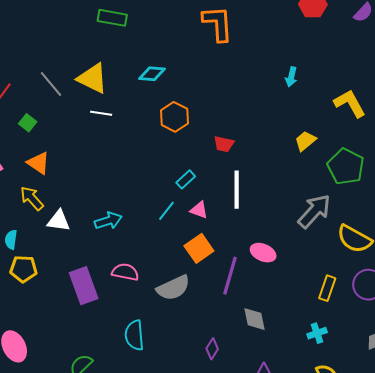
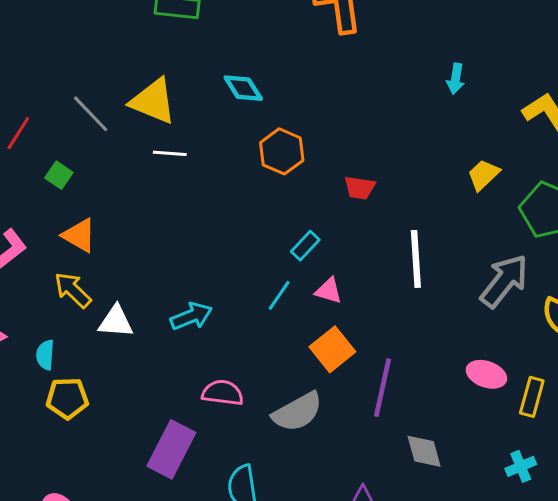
cyan diamond: (152, 74) -> (243, 88), turned 56
white line: (237, 190) -> (416, 259), moved
pink ellipse: (263, 253) -> (486, 374), moved
purple rectangle: (84, 286) -> (171, 449), moved, turned 51

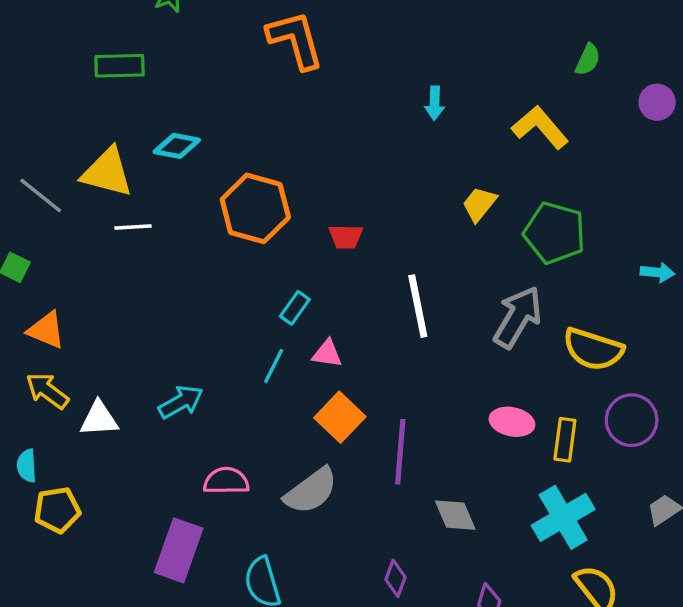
cyan diamond: (243, 88) -> (177, 146), moved, turned -39
orange hexagon: (282, 151) -> (255, 208), size x1.4
cyan cross: (521, 466) -> (563, 517), size x1.8

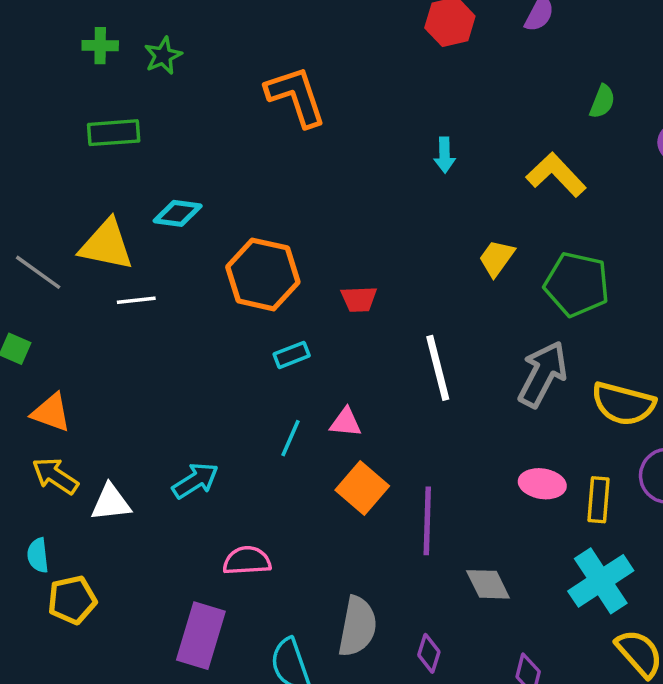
cyan rectangle: (295, 308) -> (292, 355), moved, turned 36
gray semicircle: (311, 491) -> (357, 626), moved, turned -40

